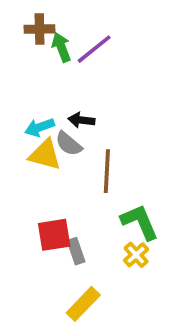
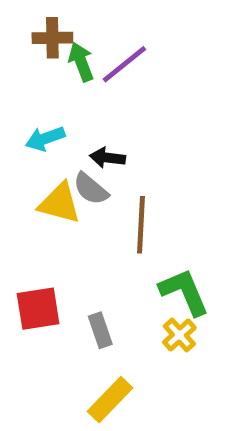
cyan arrow: (40, 127) -> (45, 139), moved
red square: (54, 235) -> (38, 309), moved

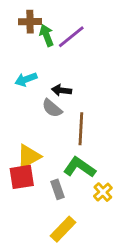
yellow triangle: (60, 203) -> (29, 156), moved, turned -44
green L-shape: (184, 292) -> (79, 167), moved, turned -32

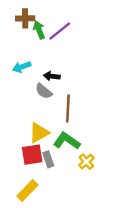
yellow triangle: (29, 156) -> (39, 133), moved
red square: (22, 177) -> (32, 155), moved
yellow rectangle: (63, 229) -> (27, 190), moved

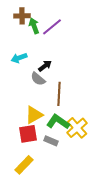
black arrow: (52, 76) -> (45, 66), turned 136
gray rectangle: (48, 159) -> (51, 141), moved, turned -48
yellow cross: (86, 162) -> (77, 128), moved, size x1.5

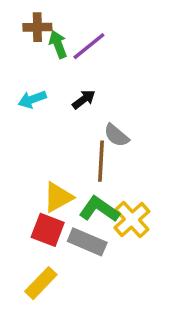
black arrow: (45, 66) -> (84, 99), moved
gray semicircle: (38, 79) -> (116, 135), moved
red square: (28, 134) -> (48, 230), turned 30
gray rectangle: (51, 141) -> (87, 242), size x1.5

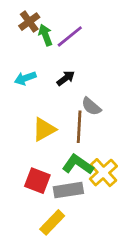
brown cross: (37, 27) -> (29, 22), turned -35
yellow triangle: (58, 197) -> (44, 129), moved
gray rectangle: (87, 242) -> (68, 190), turned -32
yellow rectangle: (41, 283) -> (52, 222), moved

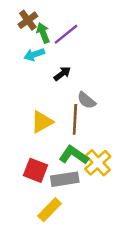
cyan arrow: (25, 78) -> (34, 55), moved

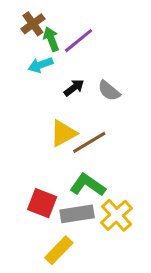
gray semicircle: (86, 100) -> (109, 91), moved
brown line: (75, 119) -> (89, 142), turned 56
yellow triangle: (42, 122) -> (63, 133), moved
yellow cross: (98, 163) -> (117, 215), moved

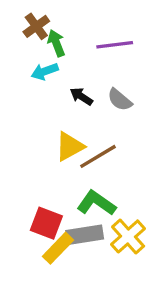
purple line: (79, 41) -> (115, 45), moved, turned 32
black arrow: (74, 88) -> (81, 96), turned -110
yellow rectangle: (59, 250) -> (58, 248), moved

